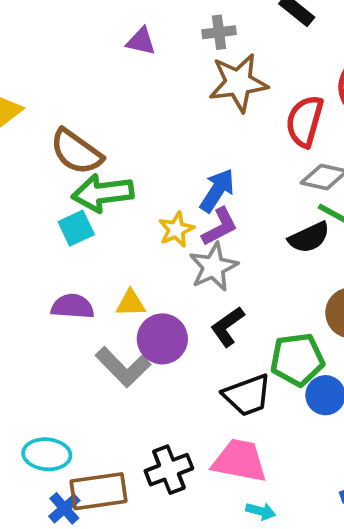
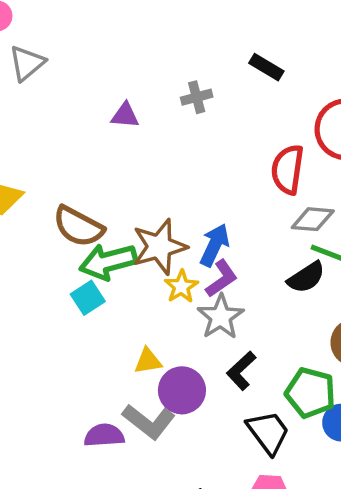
brown star: (238, 83) -> (159, 247), moved
purple semicircle: (73, 306) -> (104, 435), moved
green pentagon: (297, 359) -> (310, 393), turned 30
black trapezoid: (247, 395) -> (268, 432), turned -99

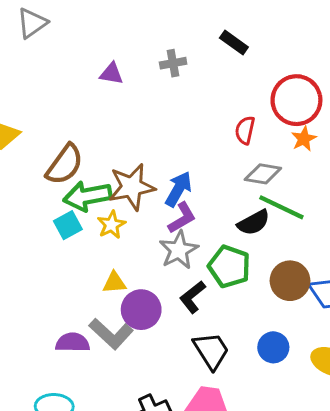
red semicircle: (288, 169) -> (245, 130), size x0.7
brown semicircle: (78, 226) -> (65, 164), turned -87
yellow star: (181, 287) -> (111, 225), moved
green pentagon: (310, 393) -> (229, 267), moved

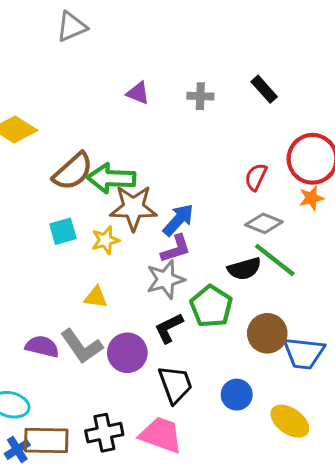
green arrow: (87, 196) -> (111, 178), moved
purple circle: (141, 310) -> (127, 353), moved

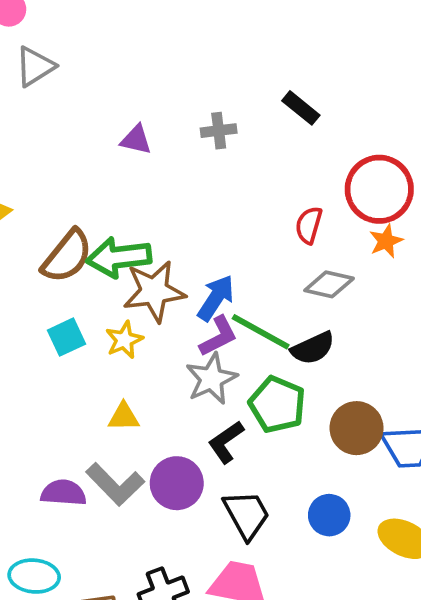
green line: (275, 260) -> (261, 332), moved

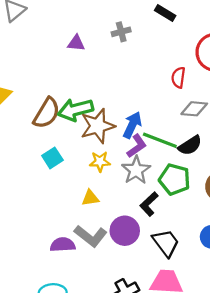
yellow star: (124, 340) -> (100, 162), moved, turned 30

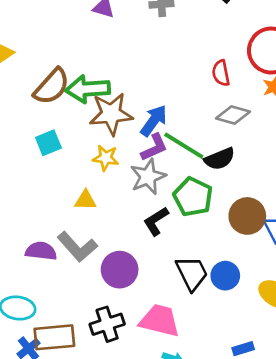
red semicircle: (178, 77) -> (221, 73), turned -30
purple circle: (125, 231) -> (120, 270), moved
black trapezoid: (166, 243) -> (192, 273), moved

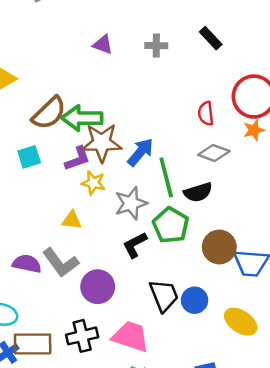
cyan square: (48, 143) -> (29, 157), moved
green line: (184, 146) -> (166, 177), turned 39
purple L-shape: (154, 147) -> (77, 159), moved

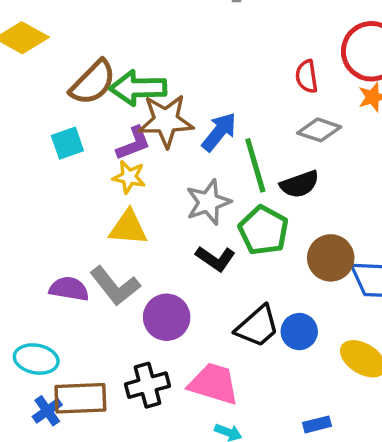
yellow star: (93, 183) -> (129, 177), moved
yellow triangle: (72, 220) -> (128, 228), size x1.4
black L-shape: (135, 245) -> (215, 259), turned -116
black trapezoid: (164, 295) -> (257, 326), turned 72

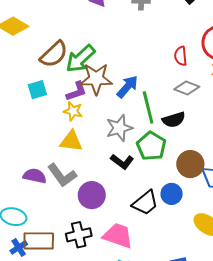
green arrow: (138, 88) -> (81, 59), turned -44
blue circle: (299, 332) -> (172, 194), moved

